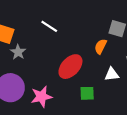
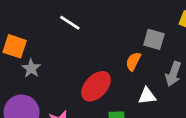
white line: (49, 26) -> (70, 23), moved

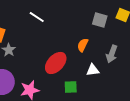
gray square: (154, 39) -> (100, 20), moved

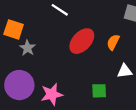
red ellipse: (56, 63) -> (82, 41), moved

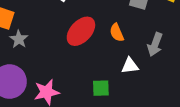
orange semicircle: (113, 42) -> (117, 33), turned -49

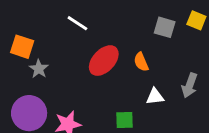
gray arrow: (155, 44) -> (190, 85), moved

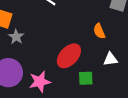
red ellipse: (104, 61) -> (69, 56), moved

